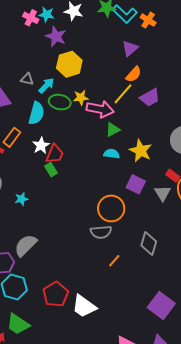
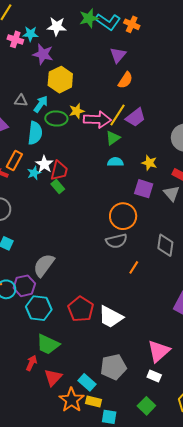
yellow line: (123, 94) -> (118, 115), moved
purple trapezoid: (150, 97) -> (135, 117), moved
yellow star: (141, 151) -> (149, 163), moved, size x0.7
cyan star: (21, 199) -> (34, 173), moved

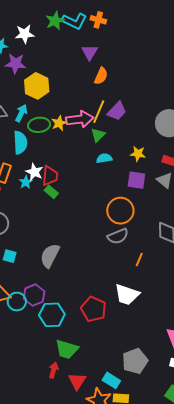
yellow star: (77, 111) -> (59, 123), moved
gray semicircle: (44, 265) -> (50, 256), moved
white trapezoid: (111, 317) -> (127, 295), moved

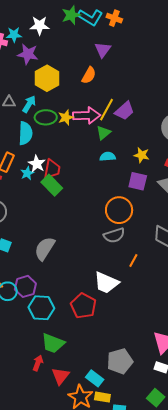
orange semicircle: (101, 76) -> (89, 75), moved
green rectangle: (51, 192) -> (52, 185), size x1.5
white trapezoid: (127, 295) -> (106, 283), moved

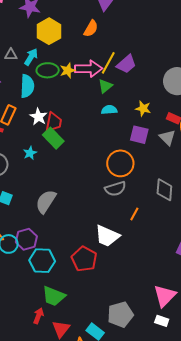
cyan star: (27, 173) -> (30, 153), moved

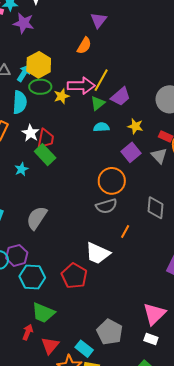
yellow hexagon: (49, 31) -> (39, 65), moved
purple trapezoid: (126, 64) -> (121, 97), moved
yellow star: (68, 70) -> (62, 96), moved
purple square: (139, 135) -> (131, 152), turned 36
gray pentagon: (120, 315) -> (110, 332), turned -30

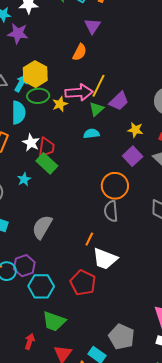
cyan semicircle: (101, 127) -> (91, 134), moved
gray semicircle: (106, 206) -> (111, 211), turned 105
orange line: (125, 232) -> (89, 239), moved
red arrow: (28, 332) -> (30, 341), moved

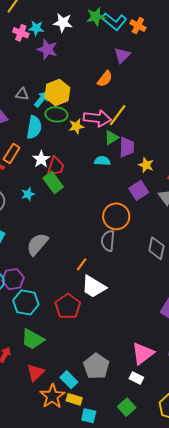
purple trapezoid: (119, 101) -> (127, 147), moved, turned -55

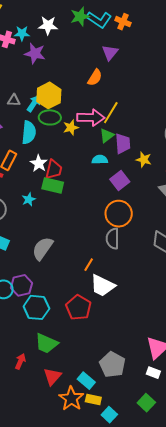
green rectangle: (53, 182) -> (53, 185), turned -35
purple square: (139, 190) -> (120, 181), moved
cyan square: (89, 416) -> (109, 415), turned 35

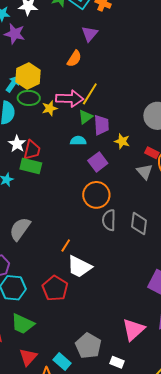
gray semicircle: (113, 239) -> (109, 220), moved
white rectangle: (153, 373) -> (117, 362), moved

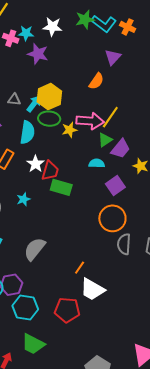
purple trapezoid: (101, 125) -> (121, 149), turned 40
green rectangle: (31, 166) -> (61, 187), moved
red pentagon: (55, 288) -> (67, 310), turned -30

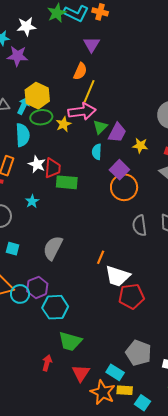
yellow line: (110, 117) -> (89, 91), moved
cyan semicircle: (97, 163) -> (97, 152), turned -77
orange circle: (112, 218) -> (124, 187), moved
red pentagon: (67, 310) -> (131, 296), moved

